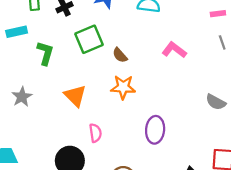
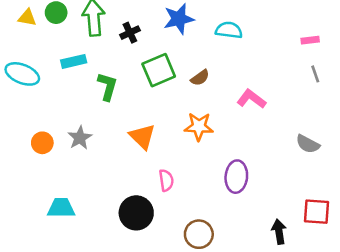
pink L-shape: (174, 50) -> (251, 99), moved
brown semicircle: (120, 55) -> (200, 78), moved, turned -84

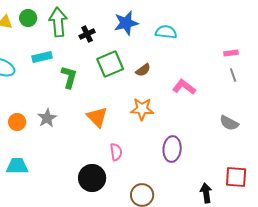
pink rectangle: (310, 40) -> (231, 53), moved
gray line: (315, 74) -> (233, 75), moved
cyan trapezoid: (61, 208) -> (17, 166), moved

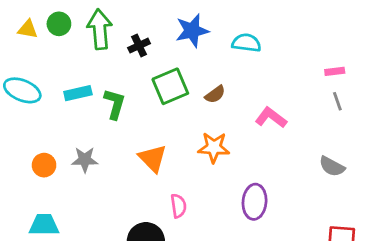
cyan rectangle: (42, 57) -> (78, 93), moved
gray star: (47, 118) -> (85, 160), turned 30

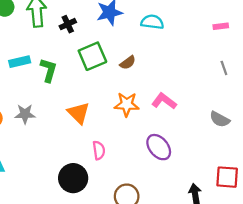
pink rectangle: (335, 71) -> (221, 26), moved
pink L-shape: (271, 118) -> (164, 101), moved
purple ellipse: (255, 202) -> (159, 147), turned -45

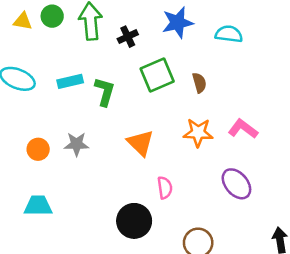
brown semicircle: (128, 63) -> (199, 83), turned -70

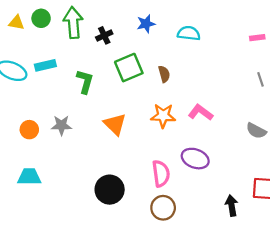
blue star: (178, 23) -> (146, 24), size x0.7
cyan rectangle: (70, 81) -> (45, 65), moved
purple ellipse: (236, 184) -> (195, 159), turned -30
pink semicircle: (165, 188) -> (161, 174), moved, size x1.4

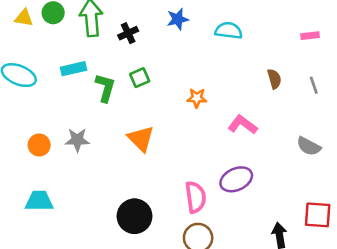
cyan rectangle: (45, 65) -> (73, 69), moved
green square: (129, 68) -> (140, 78), moved, size x0.6
brown semicircle: (164, 74) -> (274, 79), moved
orange star: (163, 116) -> (197, 98), moved, size x0.7
purple ellipse: (195, 159) -> (236, 179), turned -45

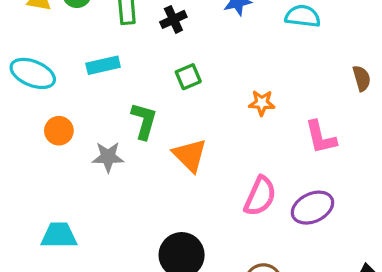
green L-shape: (105, 88) -> (144, 121), moved
pink L-shape: (243, 125) -> (321, 137), turned -140
orange circle: (39, 145) -> (59, 131), moved
pink semicircle: (196, 197) -> (260, 196), moved, turned 32

